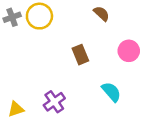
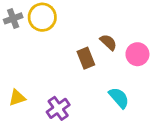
brown semicircle: (101, 14) -> (108, 42), moved
yellow triangle: (16, 109) -> (17, 98), moved

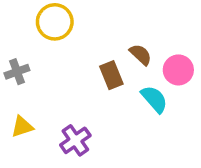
gray cross: (13, 18) -> (17, 72), moved
cyan semicircle: (119, 98) -> (154, 99), moved

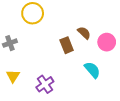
cyan semicircle: (154, 99) -> (92, 70), moved
yellow triangle: (22, 127) -> (13, 76), turned -40

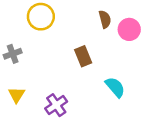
brown semicircle: (84, 33) -> (105, 19), moved, turned 32
pink circle: (107, 42) -> (129, 29), moved

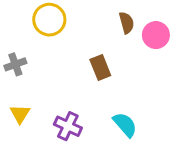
cyan semicircle: (115, 87) -> (125, 125), moved
purple cross: (56, 105) -> (68, 126), turned -30

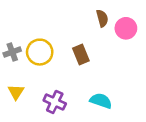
yellow circle: (49, 20) -> (40, 52), moved
cyan semicircle: (125, 125) -> (101, 101), turned -30

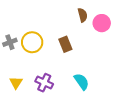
yellow triangle: (16, 92) -> (16, 83), moved
cyan semicircle: (101, 101) -> (82, 82), turned 36

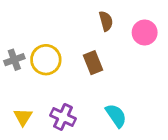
brown semicircle: (83, 15) -> (106, 21), moved

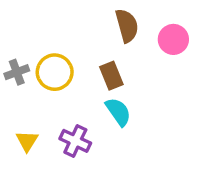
brown semicircle: (106, 21) -> (127, 26), size x1.4
cyan semicircle: (116, 116) -> (118, 112), moved

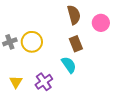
brown rectangle: (111, 76) -> (76, 44), moved
purple cross: (75, 141) -> (44, 82), turned 30

